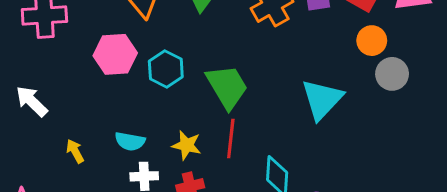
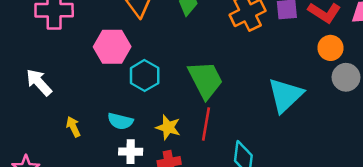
cyan hexagon: (166, 69) -> (145, 76), moved

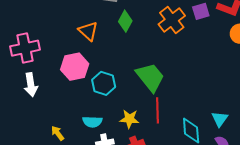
white arrow: (39, 82) -> (31, 85), moved, turned -135
cyan triangle: (285, 95) -> (220, 119), moved, size x0.6

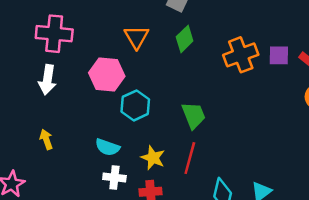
green trapezoid: (150, 77) -> (194, 115), size x0.7
yellow arrow: (58, 133) -> (46, 139), moved

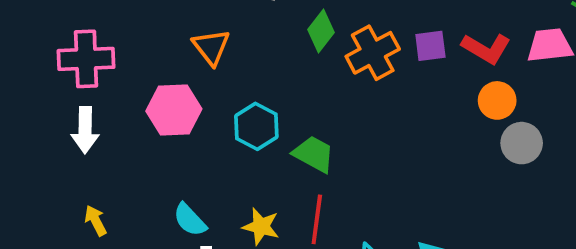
green diamond: (185, 39) -> (321, 31), moved
cyan hexagon: (135, 105) -> (256, 126), moved
green trapezoid: (194, 115) -> (314, 154), turned -32
cyan semicircle: (107, 147) -> (190, 220), turned 35

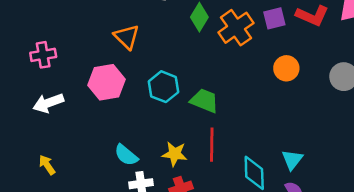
pink cross: (86, 59) -> (43, 55), size x0.7
orange circle: (497, 100) -> (286, 68), moved
white arrow: (85, 130) -> (48, 103), turned 76
yellow arrow: (96, 221) -> (47, 165), moved

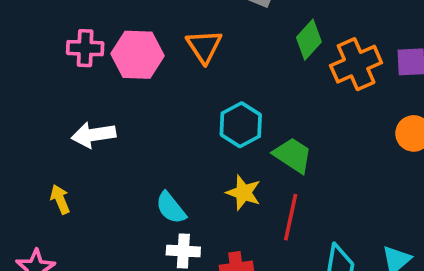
pink hexagon: (107, 82) -> (138, 55), moved
white arrow: (48, 103) -> (94, 135), moved
yellow star: (175, 154) -> (244, 193), moved

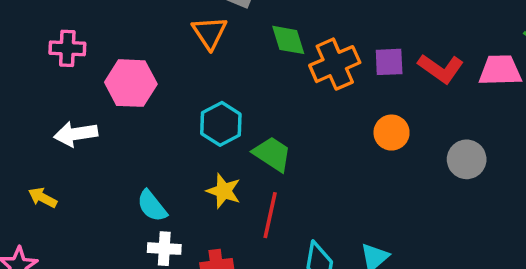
green diamond: (309, 40) -> (288, 40), turned -60
orange triangle: (204, 46) -> (210, 33), moved
pink hexagon: (138, 55) -> (131, 83), moved
yellow arrow: (60, 199) -> (43, 198), turned -40

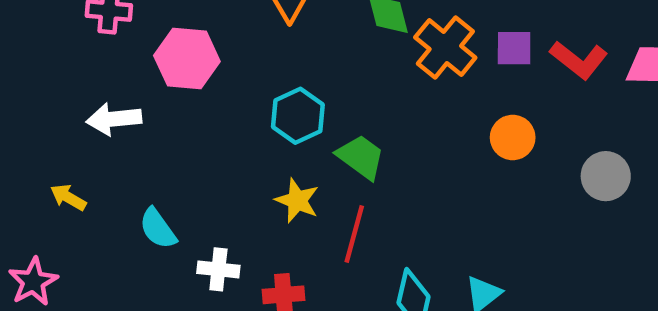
orange cross: (335, 64) -> (445, 48), turned -30
cyan semicircle: (152, 206) -> (158, 229), moved

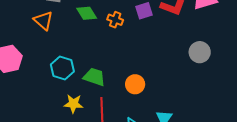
orange cross: (445, 48) -> (115, 20), size x0.6
orange circle: (513, 137) -> (135, 84), moved

